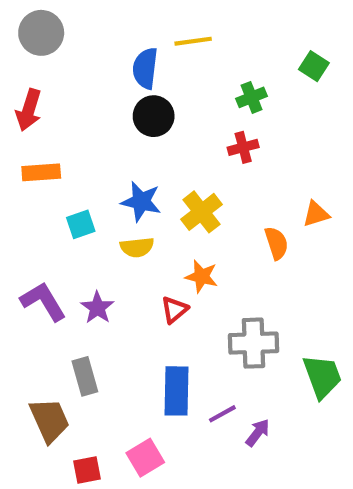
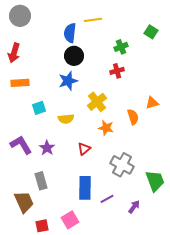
blue star: (141, 201) -> (68, 81), moved, turned -30
orange star: (201, 276) -> (106, 128), moved
gray cross: (254, 343) -> (122, 165), turned 30
purple arrow: (258, 433) -> (134, 207), moved

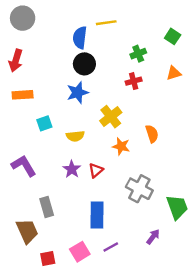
orange triangle: (152, 103) -> (174, 73), moved
purple star: (47, 148) -> (72, 169), moved
purple line: (107, 199) -> (111, 247), moved

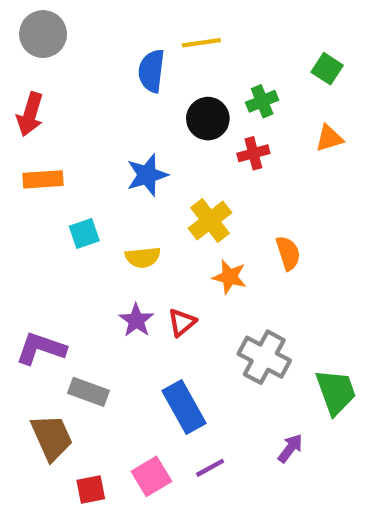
black circle: (84, 64) -> (208, 119), moved
purple L-shape: (24, 166) -> (41, 348), moved, turned -40
gray rectangle: (47, 207) -> (89, 392), turned -54
blue rectangle: (97, 215) -> (184, 407), turned -30

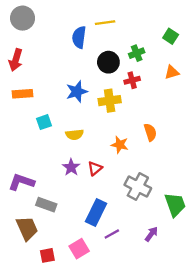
yellow cross: (210, 221) -> (110, 101), moved, turned 30
blue rectangle: (184, 407) -> (96, 213), turned 55
purple line: (210, 468) -> (112, 234), moved

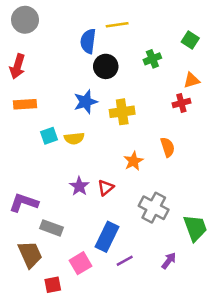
black circle: (108, 62) -> (106, 66), moved
red cross: (132, 80) -> (181, 103), moved
yellow semicircle: (75, 135) -> (74, 138), moved
orange star: (120, 145) -> (133, 161), turned 30
pink square: (79, 249) -> (81, 263), moved

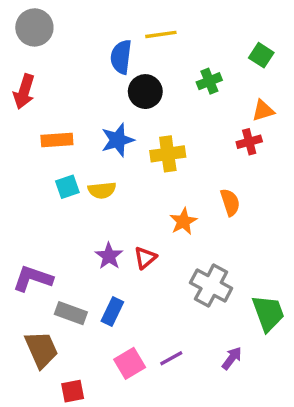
orange rectangle: (25, 104) -> (57, 140), moved
blue rectangle: (107, 237) -> (112, 311), moved, size x0.7
pink square: (81, 263) -> (130, 363), moved

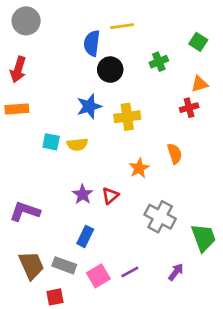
orange rectangle: (57, 140) -> (17, 109), moved
cyan square: (67, 187) -> (51, 142), turned 30
gray rectangle: (71, 313) -> (64, 265), moved

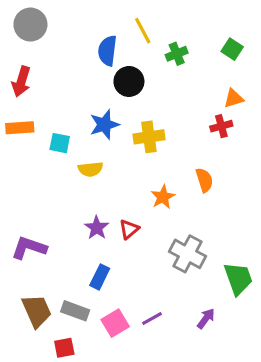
yellow line: (122, 26) -> (143, 31), turned 70
green cross: (159, 62) -> (177, 54), moved
cyan square: (51, 142) -> (60, 143), moved

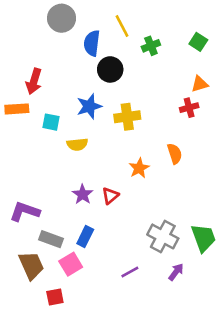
gray circle: (30, 25) -> (62, 18), moved
red arrow: (21, 81) -> (34, 81), moved
gray cross: (187, 254) -> (163, 236), moved
gray rectangle: (75, 311) -> (51, 239), moved
pink square: (115, 323) -> (71, 264), moved

